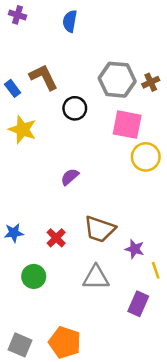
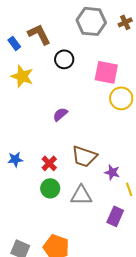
gray hexagon: (117, 80) -> (91, 21), moved
brown cross: (151, 82) -> (125, 22), moved
green circle: (34, 276) -> (50, 188), moved

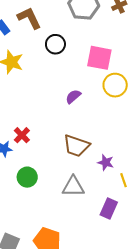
purple semicircle: (60, 114) -> (73, 97), moved
red cross: (49, 163) -> (22, 135), moved
green circle: (50, 188) -> (27, 177), moved

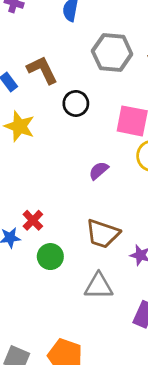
green circle: (27, 177) -> (50, 257), moved

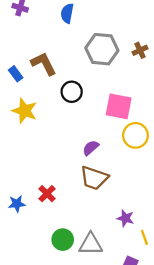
red cross: (33, 220) -> (47, 194), moved
brown trapezoid: (103, 234) -> (94, 178), moved
green circle: (50, 257) -> (63, 240), moved

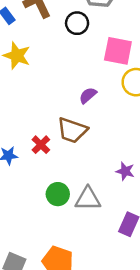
black circle: (72, 92) -> (77, 23), moved
brown trapezoid: (94, 178) -> (72, 130), moved

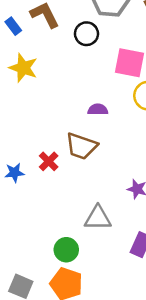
purple semicircle: (88, 95) -> (98, 110), turned 42
green circle: (58, 194) -> (66, 250), moved

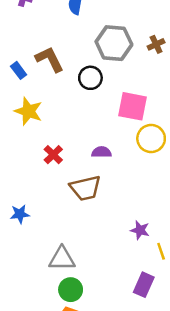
brown trapezoid: (81, 146) -> (85, 188), turned -32
red cross: (49, 161) -> (53, 155), moved
gray triangle: (98, 218) -> (62, 259), moved

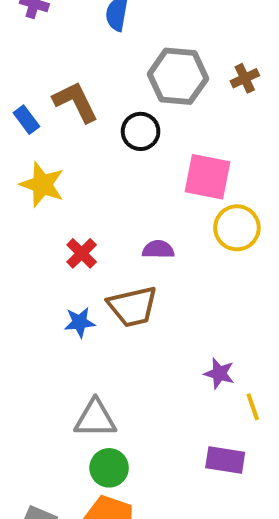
blue star: (20, 214) -> (80, 322), moved
purple rectangle: (144, 285) -> (225, 460), turned 75

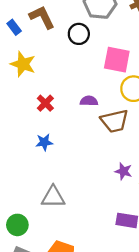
brown trapezoid: (133, 307) -> (115, 121), moved
green circle: (109, 468) -> (17, 225), moved

